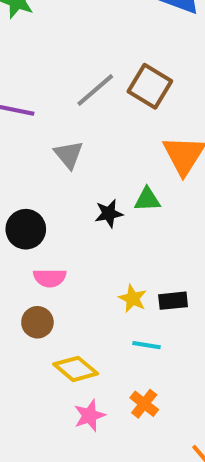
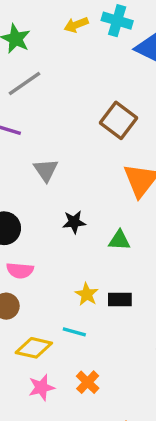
gray line: (95, 90) -> (24, 83), moved
green triangle: (147, 199) -> (119, 240), moved
cyan line: (147, 345) -> (74, 332), moved
yellow diamond: (76, 369) -> (34, 348), turned -33

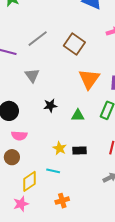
gray line: (24, 83) -> (38, 39), moved
yellow diamond: (34, 348) -> (29, 181), turned -45
orange cross: (88, 382) -> (62, 201), turned 32
pink star: (41, 387) -> (21, 204), moved

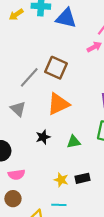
gray line: (38, 39) -> (29, 77), moved
orange triangle: (89, 79) -> (58, 104), moved, turned 40

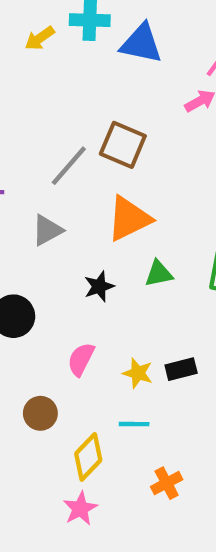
gray triangle: (18, 109) -> (47, 230), turned 49
green triangle: (74, 142) -> (159, 274), moved
pink semicircle: (16, 175) -> (81, 359), moved, turned 126

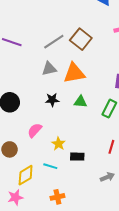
gray triangle: (47, 230) -> (49, 69), moved
black rectangle: (181, 369) -> (77, 157), moved

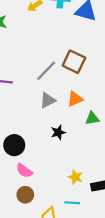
orange triangle: (74, 73) -> (75, 99), size x0.7
green triangle: (81, 102) -> (92, 118), moved
pink semicircle: (35, 130) -> (24, 171), moved, turned -84

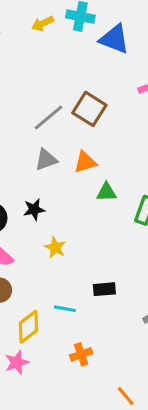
black star: (58, 132) -> (34, 209), moved
yellow star: (75, 177) -> (55, 247), moved

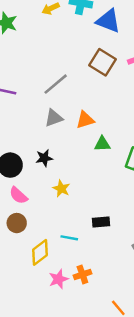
brown square: (89, 109) -> (103, 62), moved
pink star: (17, 362) -> (58, 279), moved

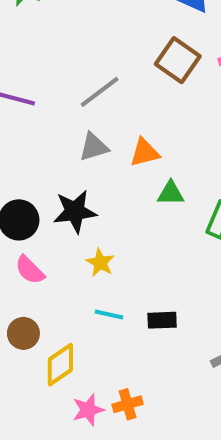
black star: (44, 158) -> (75, 211), size x1.5
brown circle: (17, 223) -> (23, 333), moved
cyan line: (69, 238) -> (109, 315), moved

